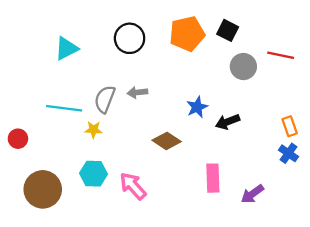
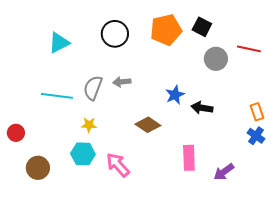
black arrow: (228, 122) -> (202, 108), turned 30
yellow star: (93, 130) -> (89, 125), moved
red circle: (18, 139) -> (16, 133), moved
brown circle: (43, 189) -> (38, 168), size x0.7

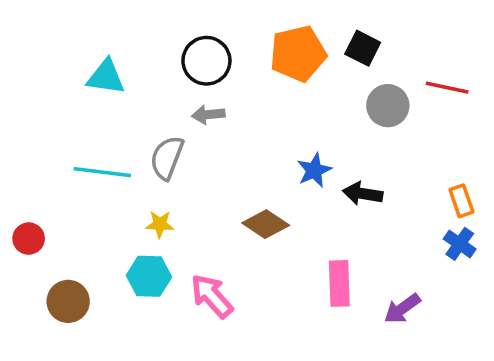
cyan triangle: (59, 43) -> (106, 77), turned 35
gray arrow: (122, 82) -> (208, 115), moved

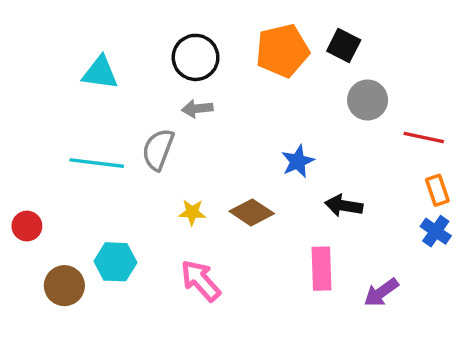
red line: (447, 88) -> (424, 137), moved
black arrow: (363, 194) -> (344, 206), moved
yellow star: (160, 224) -> (192, 212), moved
cyan hexagon: (149, 276) -> (115, 262), moved

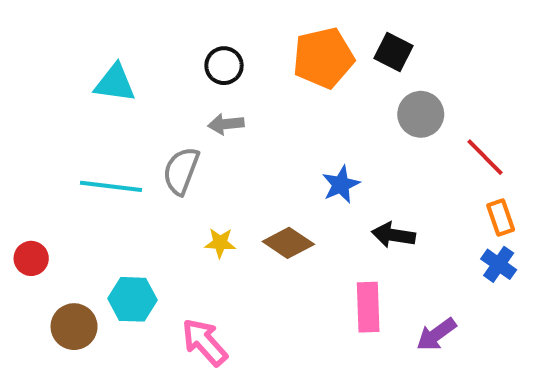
black circle: (196, 57) -> (224, 66), size x0.7
red line: (424, 137) -> (485, 157), turned 33
pink arrow: (201, 281) -> (205, 342), moved

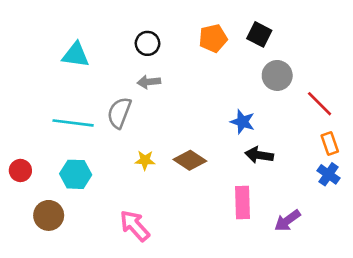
orange pentagon: (323, 58) -> (213, 38), size x0.7
blue star: (341, 184) -> (243, 122), moved, turned -30
cyan hexagon: (132, 299) -> (76, 174), moved

